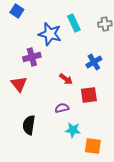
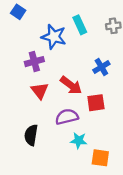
red arrow: (66, 79) -> (71, 85), size x1.5
red triangle: (19, 84) -> (40, 91), moved
purple semicircle: (62, 108) -> (67, 117), size x1.5

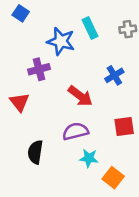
red triangle: (40, 91) -> (19, 102), moved
red square: (96, 103) -> (124, 126), moved
orange square: (100, 158) -> (113, 178), turned 30

